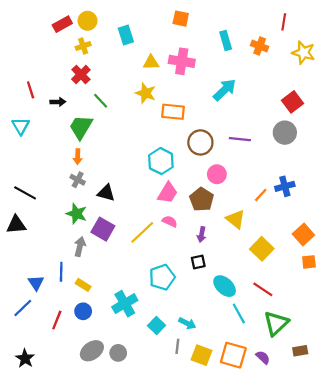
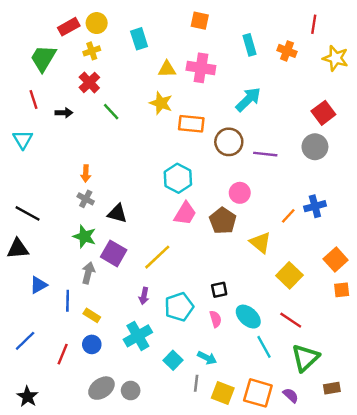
green trapezoid: (81, 127) -> (43, 58), moved
brown circle: (200, 142) -> (229, 142), moved
pink semicircle: (170, 221) -> (215, 319), moved, turned 48
purple arrow: (202, 235) -> (144, 296), moved
blue triangle: (36, 283) -> (38, 285), moved, turned 35

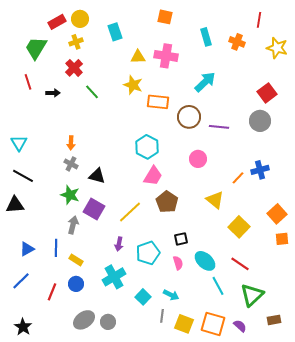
cyan triangle: (23, 139) -> (19, 143), moved
brown pentagon: (223, 221) -> (167, 202), moved
blue triangle: (38, 285) -> (27, 249), moved

